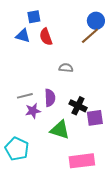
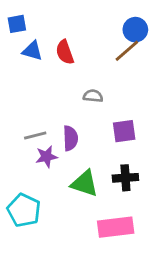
blue square: (34, 17) -> (17, 24), moved
black cross: (78, 106) -> (125, 178), moved, turned -30
purple square: (95, 118) -> (124, 131), moved

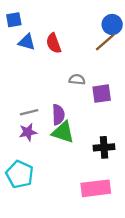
purple square: (124, 131) -> (102, 94), moved
purple star: (46, 157) -> (28, 132), moved
green triangle: (85, 183) -> (63, 132), moved

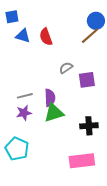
gray semicircle: (77, 80) -> (66, 68), turned -40
green triangle: (63, 132) -> (54, 113), turned -35

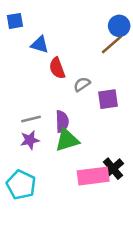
blue triangle: (23, 36) -> (40, 45), moved
red semicircle: (46, 37) -> (57, 68), moved
black cross: (89, 126) -> (113, 169), moved, turned -36
pink rectangle: (82, 161) -> (93, 176), moved

